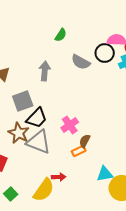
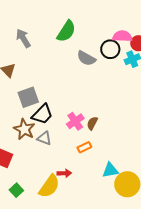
green semicircle: (61, 35) -> (66, 31), size x1.6
gray arrow: (45, 71) -> (23, 38), moved, turned -36
brown semicircle: (85, 141) -> (92, 123), moved
gray triangle: (39, 142) -> (44, 138), size x0.6

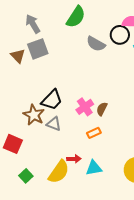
gray square: (28, 97) -> (38, 49), moved
cyan triangle: (110, 170) -> (94, 168), moved

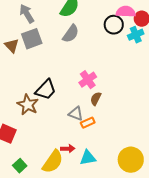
gray semicircle: (96, 44) -> (71, 34), moved, turned -84
pink cross: (85, 107) -> (88, 80), moved
gray triangle: (54, 124) -> (76, 114), moved

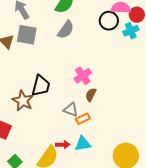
gray square: (32, 39) -> (27, 35), turned 30
black trapezoid: (46, 90) -> (41, 86), turned -30
cyan triangle: (88, 158) -> (83, 144), moved

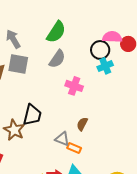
cyan cross: (131, 31) -> (105, 66), moved
pink cross: (83, 76) -> (74, 86), moved, turned -36
orange rectangle: (83, 119) -> (74, 148), turned 48

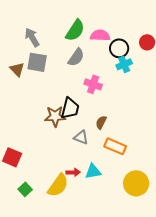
pink semicircle: (112, 37) -> (100, 35), moved
black trapezoid: (32, 115) -> (70, 108), moved
brown star: (14, 130) -> (55, 116), moved, turned -30
orange rectangle: (74, 148) -> (115, 146), moved, size x1.5

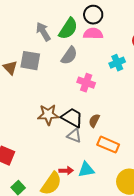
gray arrow: (32, 37) -> (43, 32), moved
black circle: (119, 48) -> (93, 15), moved
black trapezoid: (70, 108) -> (72, 118), moved, turned -75

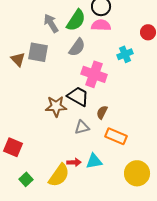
pink cross: (86, 83) -> (94, 74), size x1.4
black trapezoid: (72, 118) -> (78, 96), moved
gray triangle: (74, 136) -> (82, 127), turned -35

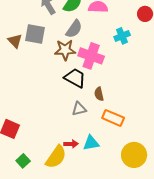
brown star: (56, 106) -> (65, 50), moved
brown semicircle: (102, 112) -> (99, 94), turned -40

